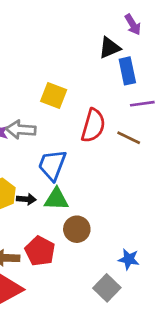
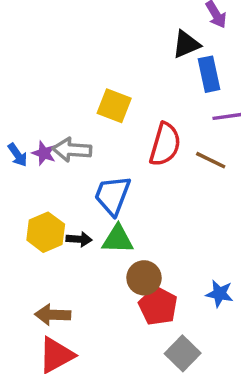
red pentagon: (40, 251) -> (158, 306), moved
blue star: (129, 259) -> (220, 294), moved

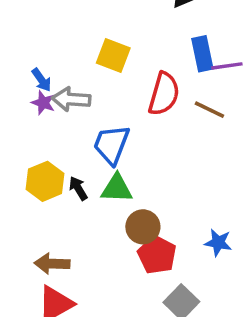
blue rectangle: (209, 74) -> (202, 54), moved
blue arrow: (18, 155) -> (41, 80), moved
black arrow: (79, 239) -> (78, 188), turned -125

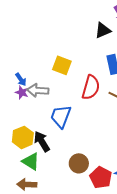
black arrow: (78, 188) -> (42, 141), size x1.5
green triangle: (117, 188) -> (31, 161), moved, turned 30
red pentagon: (157, 255) -> (101, 177), moved

